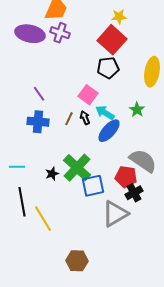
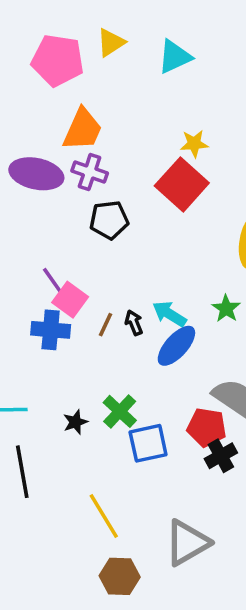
black pentagon: (108, 68) -> (109, 220), moved
pink square: (88, 95) -> (70, 300), moved
green cross: (77, 168) -> (120, 411), size x0.7
gray triangle: (115, 214) -> (187, 543), moved
yellow line: (43, 219) -> (104, 516), moved

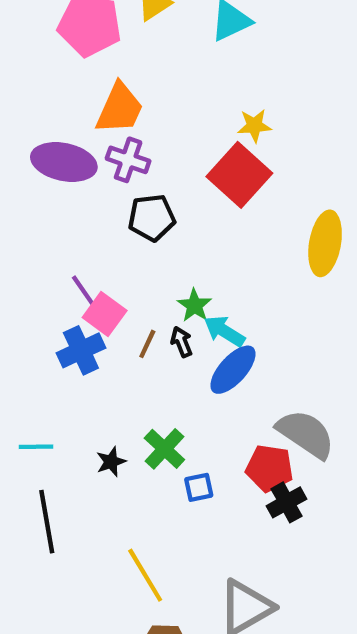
green star: (226, 309) -> (194, 305), moved
blue cross: (51, 330) -> (81, 350), turned -30
blue square: (148, 443) -> (199, 487), size x0.6

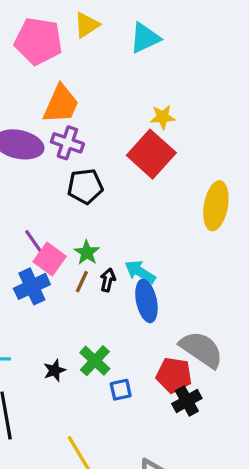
green star: (194, 305) -> (87, 253), moved
black arrow: (182, 342) -> (108, 280), turned 35
blue ellipse: (233, 370) -> (146, 301), turned -54

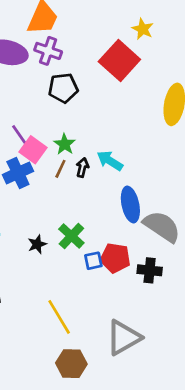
yellow star: (163, 117) -> (143, 29), moved, turned 30
blue ellipse: (146, 301) -> (130, 205), moved
red pentagon: (174, 375) -> (115, 258), moved
black cross: (187, 401) -> (150, 270), turned 35

